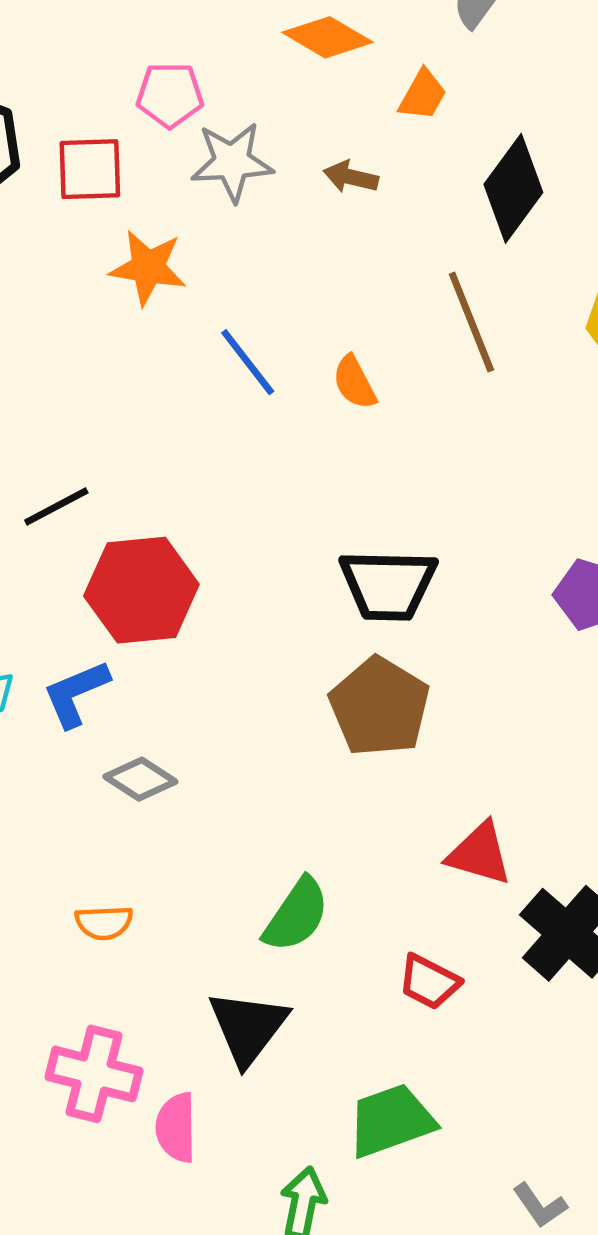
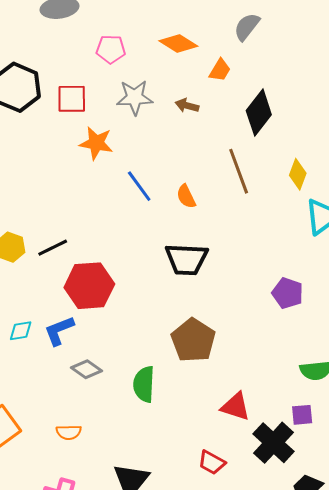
pink pentagon: (170, 95) -> (111, 49), moved
black trapezoid: (388, 585) -> (187, 259), moved
green semicircle: (296, 915) -> (144, 384), moved, turned 147

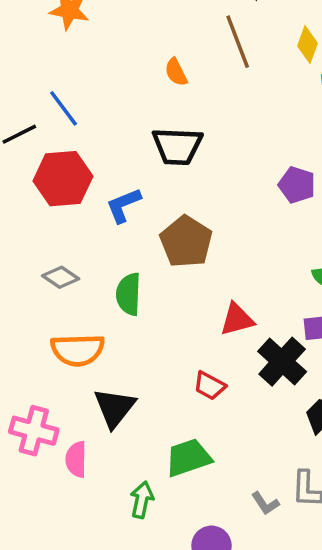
blue line: (139, 186) -> (64, 108), moved
blue L-shape: (59, 331) -> (123, 205), moved
red triangle: (236, 406) -> (237, 319), turned -32
orange semicircle: (69, 432) -> (78, 350), moved, size x1.8

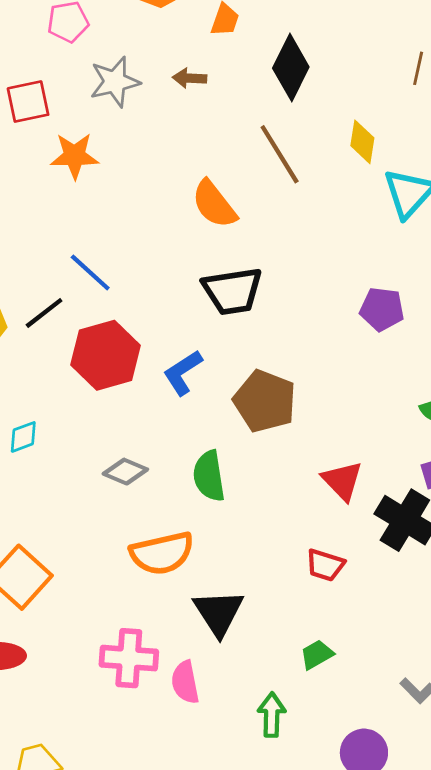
orange semicircle: (176, 72) -> (214, 204), size x1.5
red triangle: (237, 319) -> (342, 481), turned -48
green trapezoid: (188, 458) -> (317, 655), size x0.6

